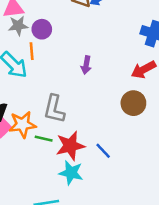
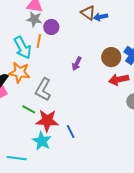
brown circle: (133, 103) -> (111, 57), moved
orange star: (23, 124) -> (20, 72), moved

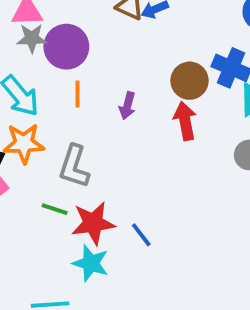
purple circle: (51, 27) -> (66, 47), size x1.5
orange line: (39, 41) -> (77, 94), moved
red arrow: (119, 80) -> (185, 121), moved, turned 102

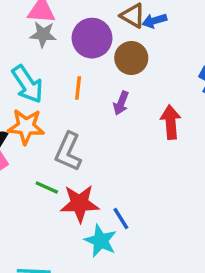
purple circle: (66, 47) -> (92, 38), moved
brown circle: (190, 81) -> (131, 58), moved
cyan star: (91, 263) -> (101, 241), moved

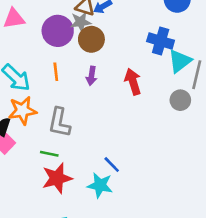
gray star: (43, 34) -> (81, 22), moved
red star: (80, 204) -> (57, 178), moved

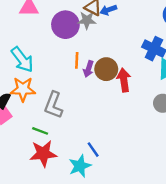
brown circle: (91, 39) -> (106, 69), moved
orange line: (56, 72) -> (77, 60), moved
cyan star: (100, 185) -> (80, 166), turned 30

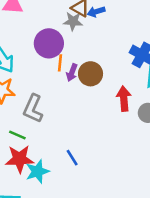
purple circle: (65, 25) -> (49, 43), moved
red arrow: (124, 80) -> (124, 99), moved
cyan star: (80, 166) -> (37, 171), moved

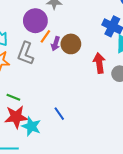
orange line: (60, 63) -> (45, 36), turned 32
gray L-shape: (33, 109) -> (26, 53), moved
cyan star: (37, 171) -> (31, 126), turned -30

